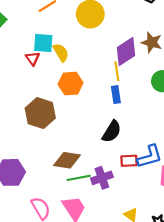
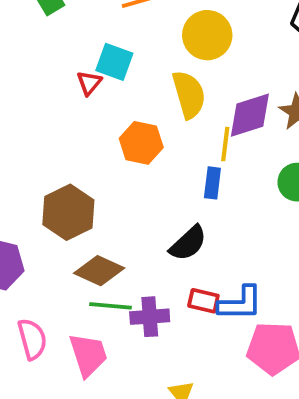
yellow semicircle: (61, 52) -> (189, 95), moved, size x1.4
brown hexagon: (40, 113) -> (68, 212), moved

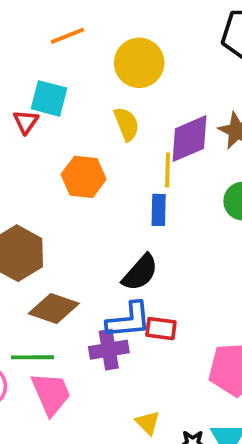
yellow semicircle: (189, 95) -> (127, 124), size x0.7
blue L-shape: (240, 303) -> (129, 320), moved
green line: (111, 306) -> (32, 357), moved

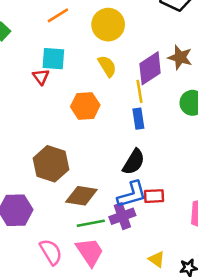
green line: (32, 357) -> (91, 223), moved

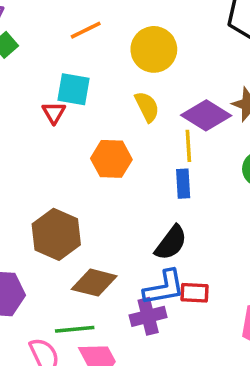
purple diamond: (150, 68) -> (206, 115), turned 60
green line: (91, 223) -> (75, 329), moved

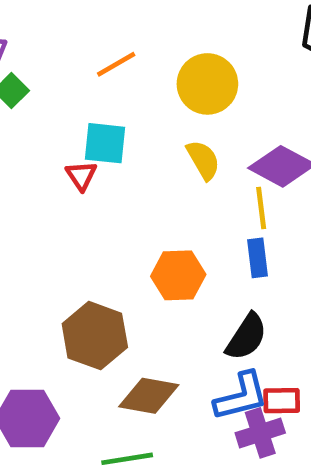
orange hexagon: (111, 159) -> (178, 275), moved
purple cross: (148, 316) -> (260, 433), moved

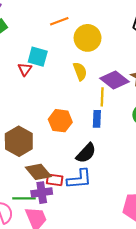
orange line: (116, 64) -> (59, 21), moved
brown diamond: (149, 396) -> (38, 172), turned 30
red rectangle: (282, 401) -> (55, 180), moved
purple cross: (260, 433) -> (42, 193), moved

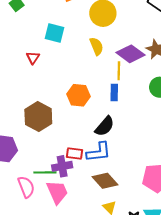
red triangle: (25, 69) -> (33, 58), moved
brown diamond: (38, 172) -> (105, 181), moved

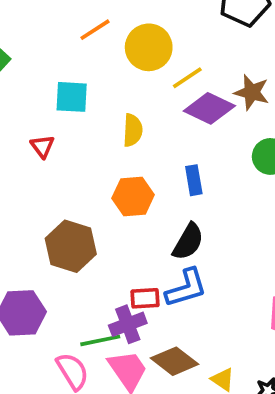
yellow semicircle: (96, 46) -> (133, 130), moved, turned 36
yellow line: (119, 71) -> (187, 78), moved, turned 66
brown diamond: (105, 181) -> (175, 361), moved

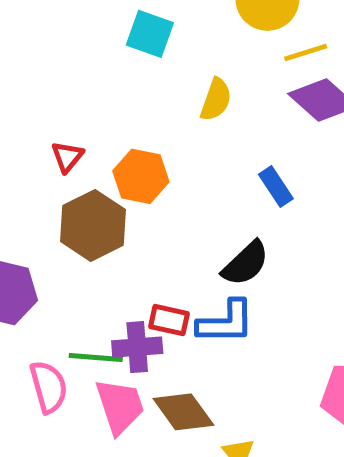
red triangle: (42, 146) -> (67, 157), moved
blue rectangle: (194, 180) -> (276, 187), turned -40
orange hexagon: (133, 197) -> (141, 176), moved

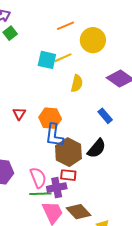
yellow line: (306, 52) -> (63, 58), moved
brown hexagon: (93, 225) -> (68, 152), moved
blue L-shape: (226, 322) -> (54, 135), moved, turned 105
pink semicircle: (49, 387) -> (38, 178), moved

